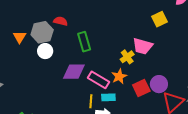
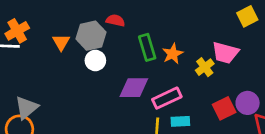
orange star: (119, 76) -> (173, 54), moved
pink rectangle: (98, 80) -> (167, 98), turned -55

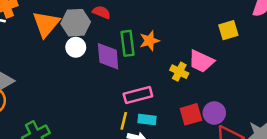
orange triangle: (61, 42) -> (46, 24), size x1.6
orange star: (173, 54) -> (149, 41), moved
yellow cross: (205, 67) -> (179, 72), turned -36
purple diamond: (134, 88) -> (108, 56), moved, turned 76

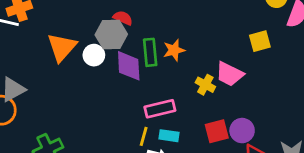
gray hexagon: (76, 23) -> (111, 34), moved
orange triangle: (46, 24) -> (62, 47), moved

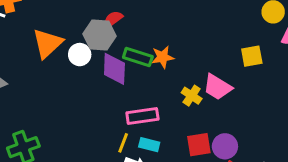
red semicircle: (123, 18) -> (113, 19), turned -66
green rectangle: (150, 52) -> (138, 57), turned -72

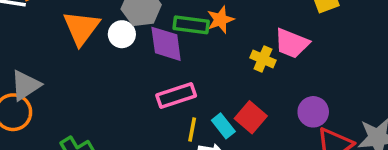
pink rectangle: (142, 116) -> (176, 96), moved
cyan rectangle: (149, 145) -> (223, 126), turned 48
red square: (199, 145) -> (251, 117), moved, turned -30

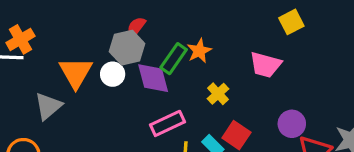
green rectangle: (191, 25) -> (174, 59), turned -56
yellow cross: (263, 59) -> (218, 94), moved, turned 30
gray triangle: (25, 85) -> (48, 106), moved

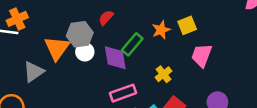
yellow square: (291, 22) -> (187, 25), moved
gray hexagon: (127, 48) -> (80, 34), moved
orange star: (199, 51) -> (161, 30), moved
pink trapezoid: (265, 65) -> (202, 55), turned 90

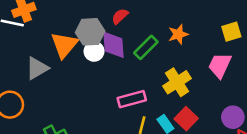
yellow square: (187, 25) -> (231, 32), moved
purple diamond: (115, 58) -> (113, 45), moved
yellow cross: (164, 74) -> (177, 82), size x1.5

